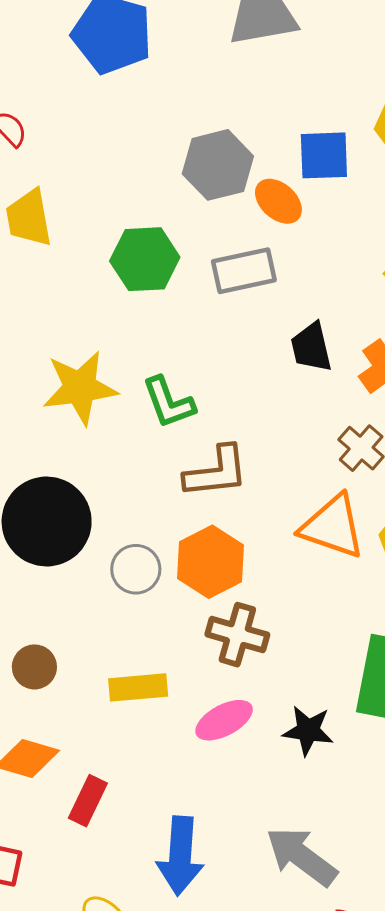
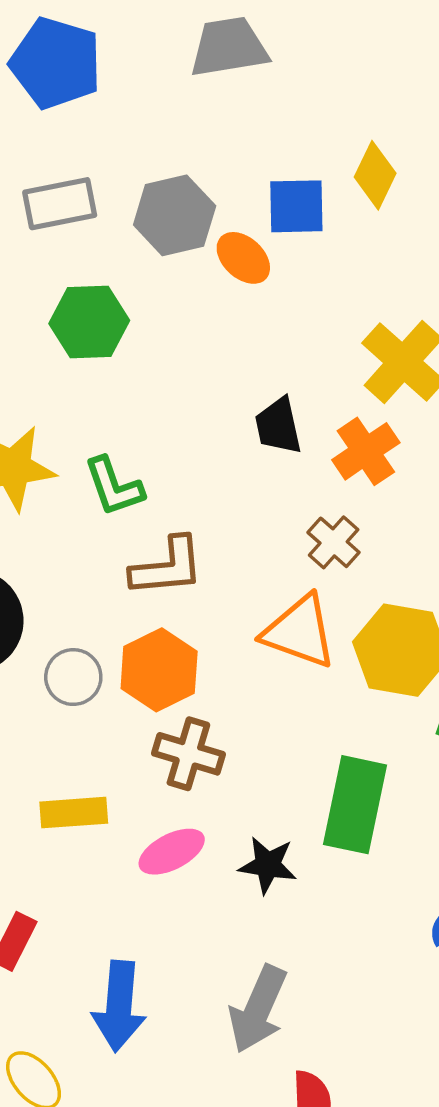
gray rectangle: (244, 271) -> (60, 204), moved
gray arrow: (302, 856) -> (258, 1009), turned -104

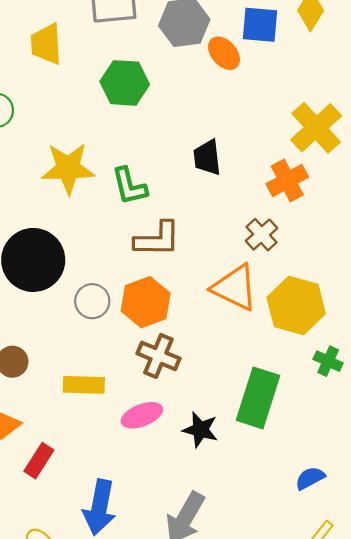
black trapezoid: (278, 426) -> (207, 157), moved

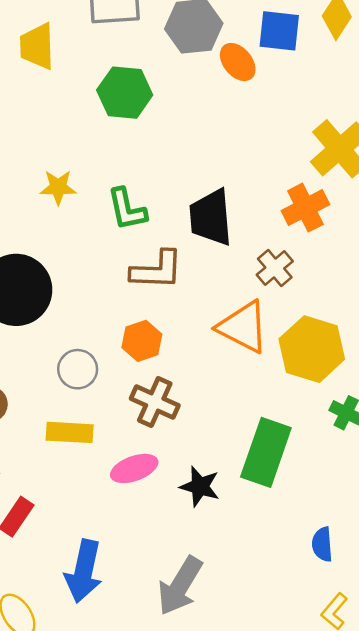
black trapezoid: (207, 157) -> (211, 217), moved, size x1.4
yellow star: (68, 168) -> (58, 187), size x0.6
gray circle: (92, 301) -> (78, 369), moved
orange hexagon: (146, 302) -> (142, 341), size x0.7
blue semicircle: (310, 478) -> (322, 544), turned -68

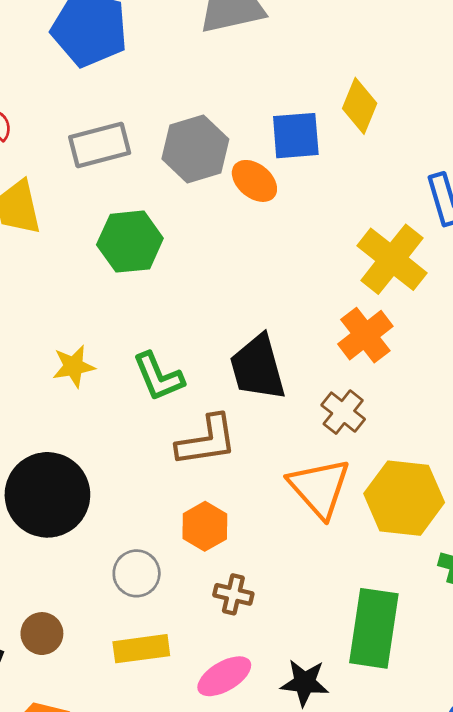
orange triangle: (243, 327) -> (319, 488), turned 32
brown cross: (155, 402) -> (233, 594), size x0.7

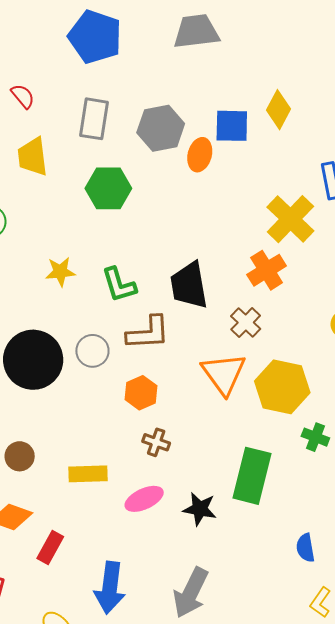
gray rectangle: (100, 145) -> (94, 119), turned -72
orange ellipse: (254, 181) -> (200, 155), turned 60
gray circle: (137, 573) -> (92, 351), moved

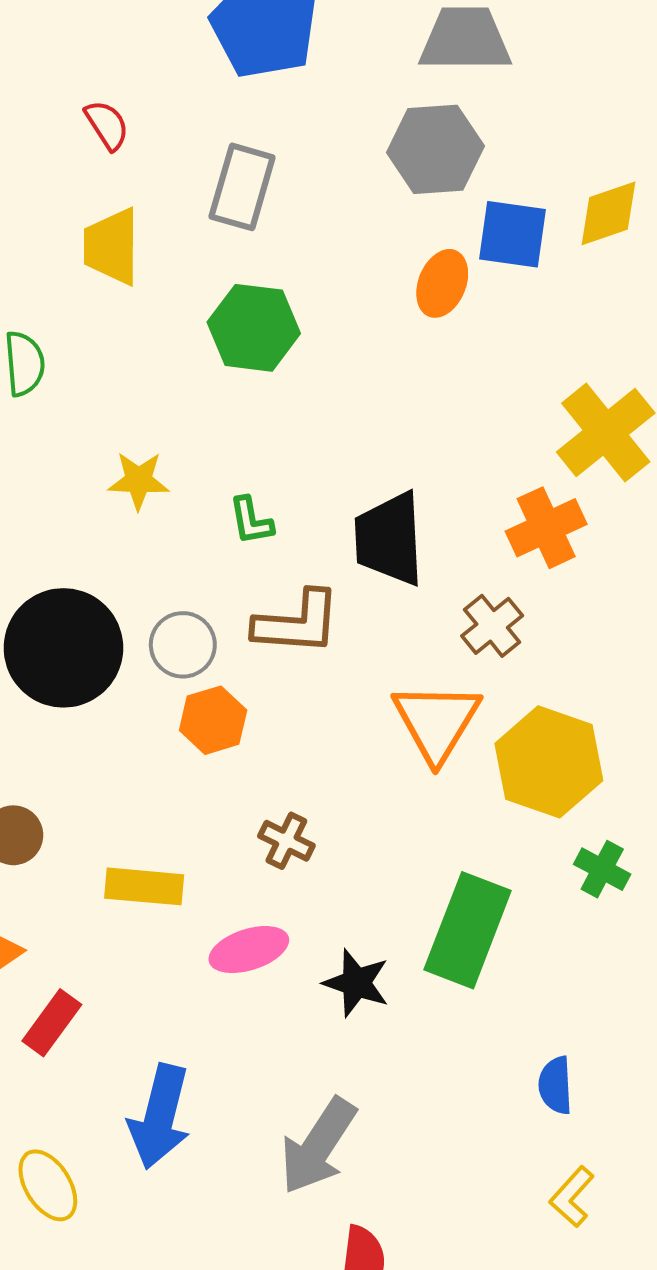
yellow diamond: (278, 110) -> (609, 213), turned 36
gray hexagon: (161, 128) -> (435, 149), moved
green L-shape: (119, 285) -> (251, 521), size x0.7
orange hexagon: (141, 393) -> (213, 720), moved

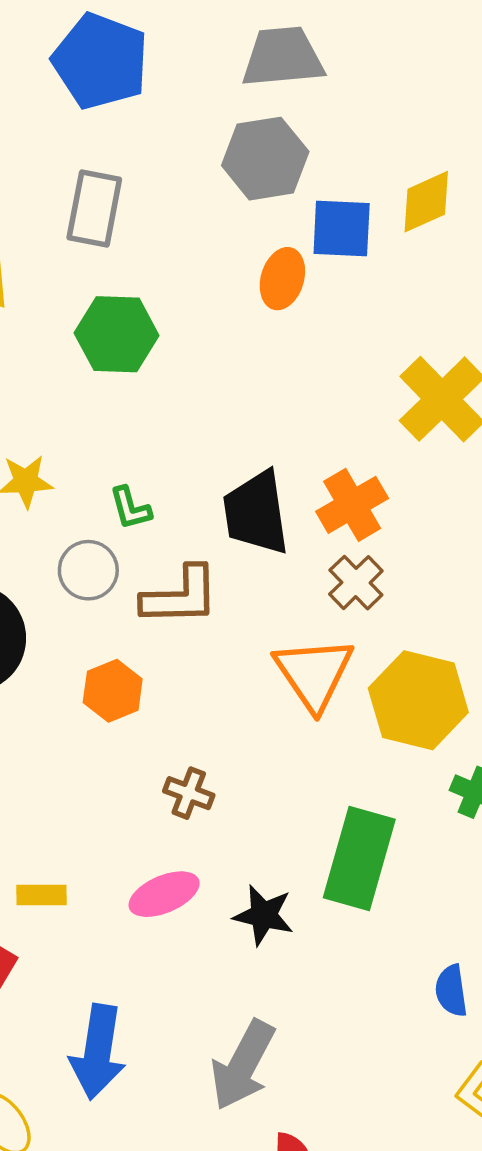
orange cross: (546, 528) -> (352, 505), moved
gray circle: (183, 645) -> (88, 570), moved
yellow rectangle: (144, 886) -> (41, 895), moved, size x0.7

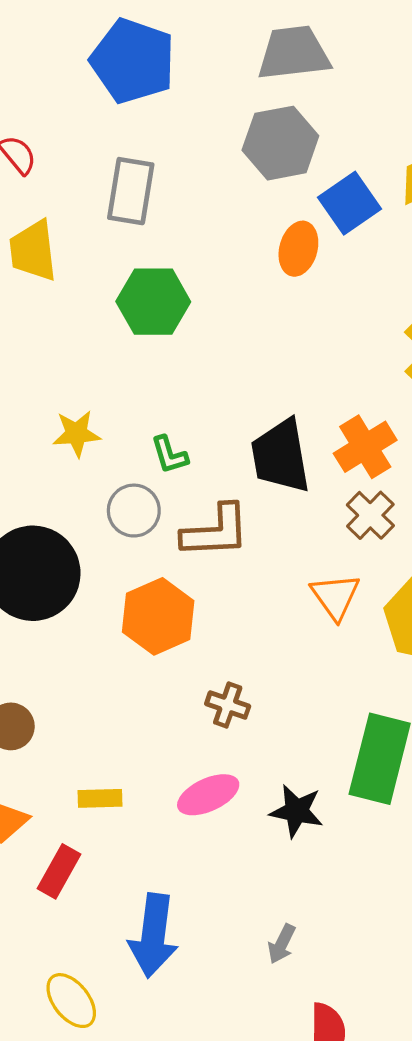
blue square: (342, 228) -> (350, 203), turned -36
orange triangle: (314, 673) -> (335, 597), size x0.7
orange hexagon: (113, 691) -> (158, 616), size x1.4
gray arrow: (243, 1065) -> (282, 944), size x0.5

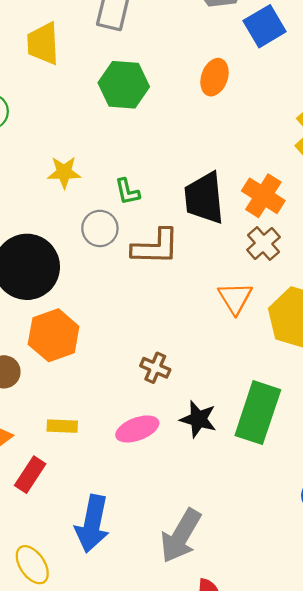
orange ellipse: (298, 249) -> (214, 77), moved
orange cross: (365, 447) -> (263, 196), turned -30
orange hexagon: (158, 616) -> (54, 335), moved
black star: (297, 811) -> (198, 419), moved
gray arrow: (282, 944) -> (181, 536), size x2.0

